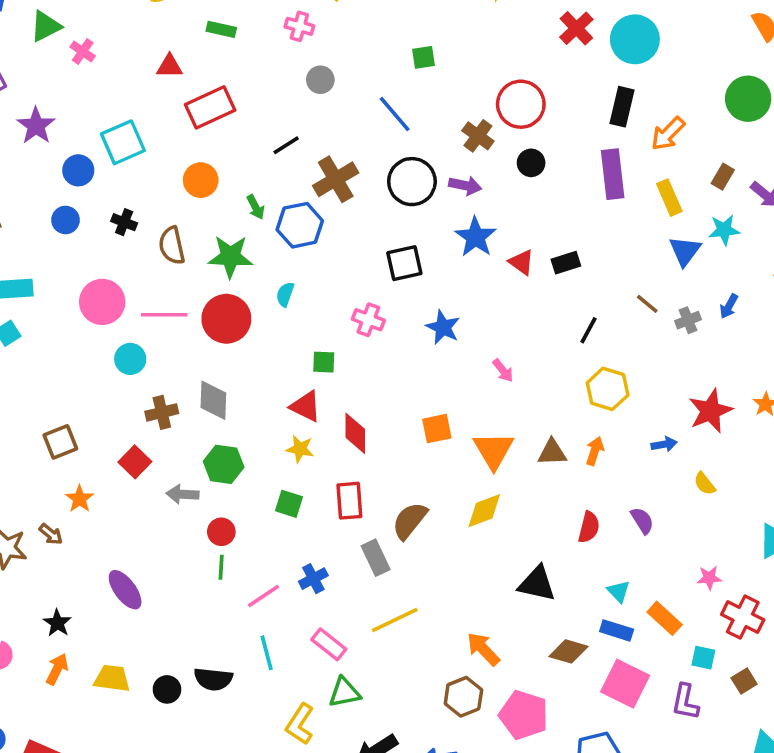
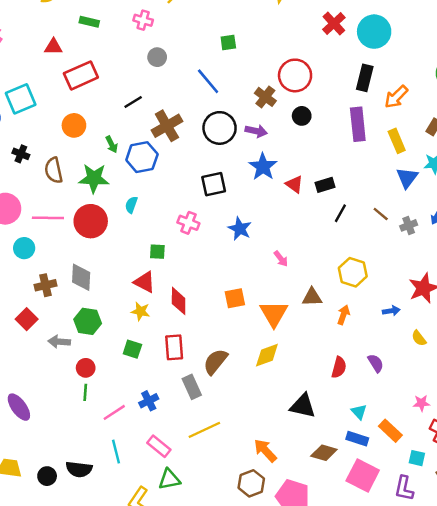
black line: (588, 330) -> (340, 213), moved
brown triangle: (552, 452) -> (312, 297), moved

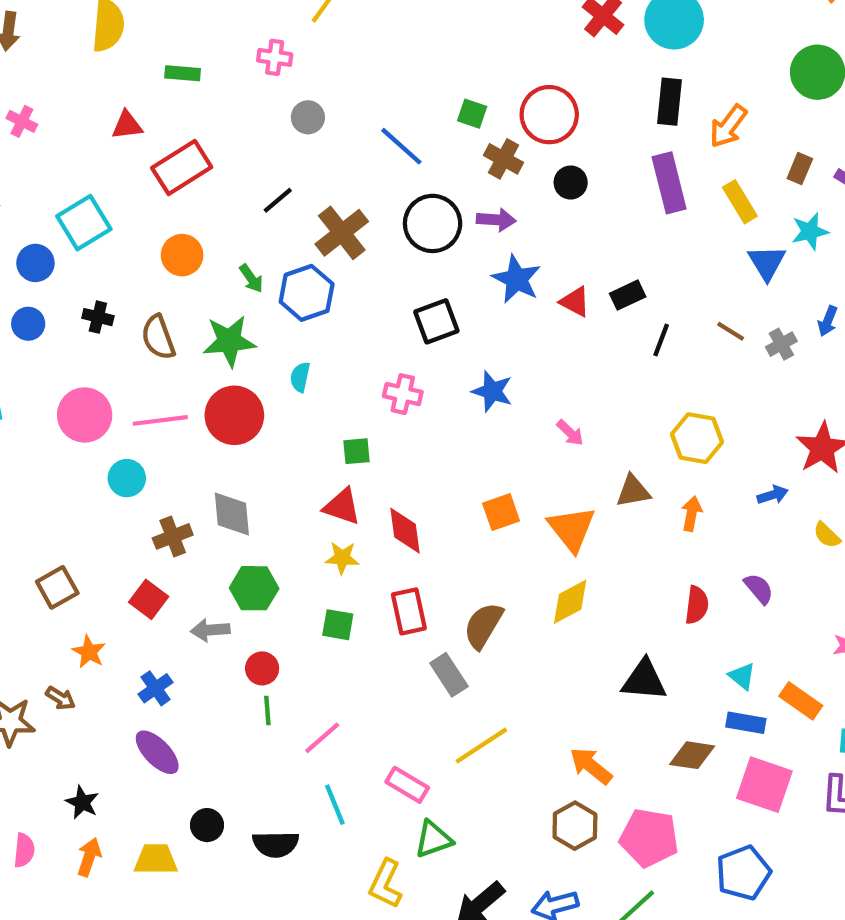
green square: (228, 42) -> (472, 114), moved, turned 35
blue cross: (149, 401) -> (156, 688), moved
black circle: (47, 476) -> (207, 825), moved

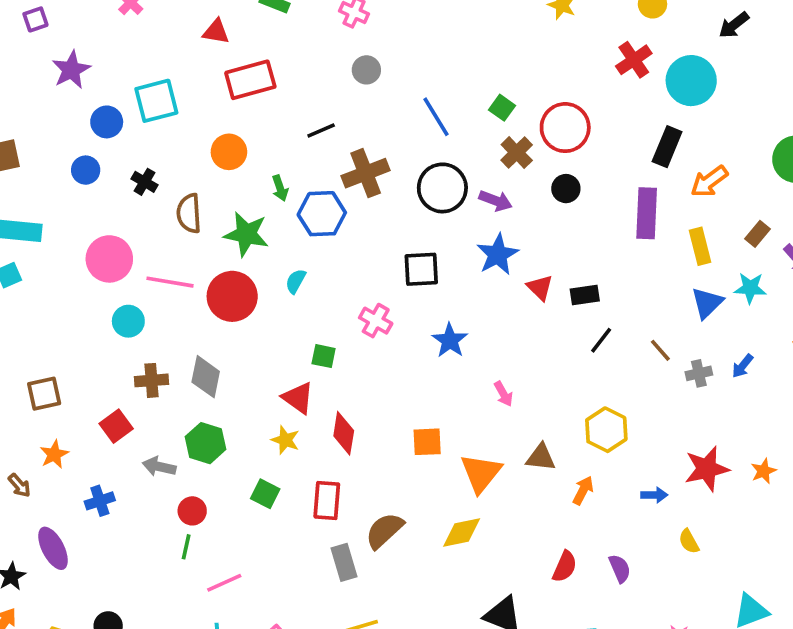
purple ellipse: (157, 752) -> (53, 548), moved

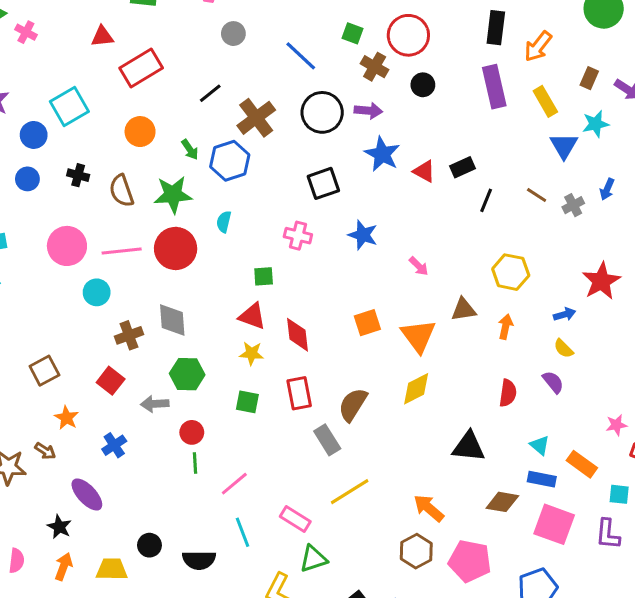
yellow semicircle: (689, 541) -> (564, 348), moved

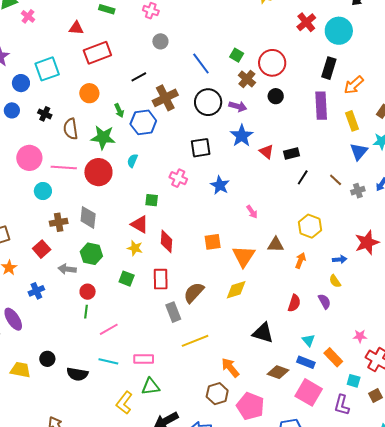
yellow line: (350, 492) -> (195, 341), moved
pink rectangle: (295, 519) -> (144, 359), turned -42
cyan line: (242, 532) -> (108, 361), turned -66

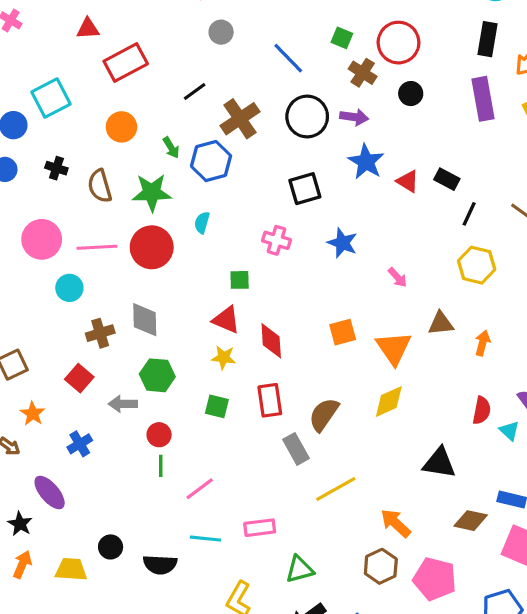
black rectangle: (291, 154) -> (447, 179), turned 49
yellow hexagon: (310, 226) -> (477, 265), moved
cyan triangle: (308, 340) -> (509, 431), moved
green triangle: (151, 387) -> (300, 569), moved

